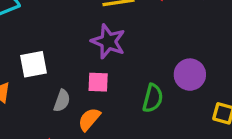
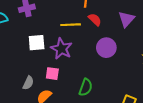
white square: (34, 64) -> (37, 43), moved
purple circle: (190, 75) -> (106, 48), moved

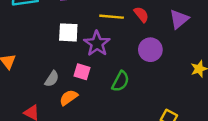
green semicircle: (86, 87) -> (120, 81), moved

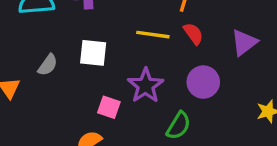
purple star: (97, 44) -> (146, 86), moved
gray semicircle: (52, 79) -> (48, 65), moved
green semicircle: (120, 81) -> (179, 126), moved

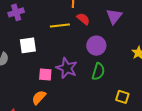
purple star: (146, 86) -> (67, 68), moved
green semicircle: (179, 126) -> (98, 72), moved

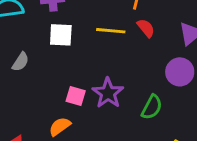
white square: (28, 45) -> (61, 35), moved
purple circle: (96, 46) -> (180, 72), moved

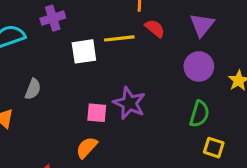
white square: (61, 35) -> (84, 51), moved
green semicircle: (152, 107) -> (199, 114), moved

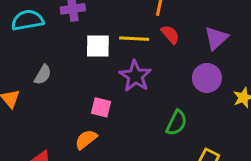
purple star: (129, 103) -> (135, 76), moved
green semicircle: (199, 114) -> (176, 123), moved

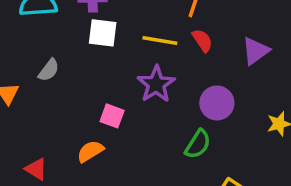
white square: (98, 46) -> (103, 33), moved
purple circle: (207, 78) -> (217, 103), moved

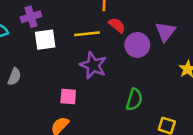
purple triangle: (256, 51) -> (165, 32), moved
purple circle: (217, 103) -> (137, 45), moved

